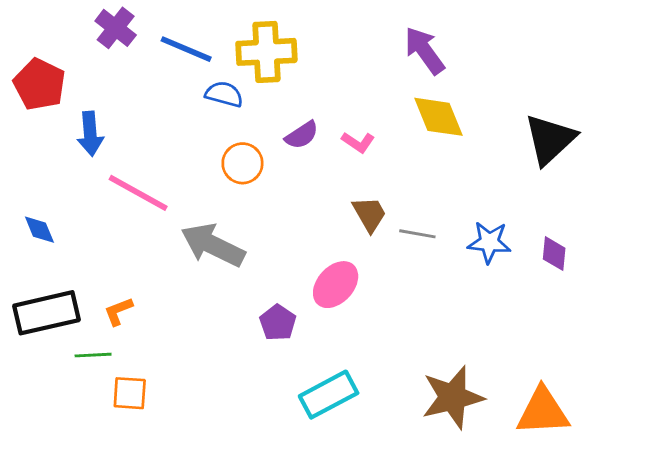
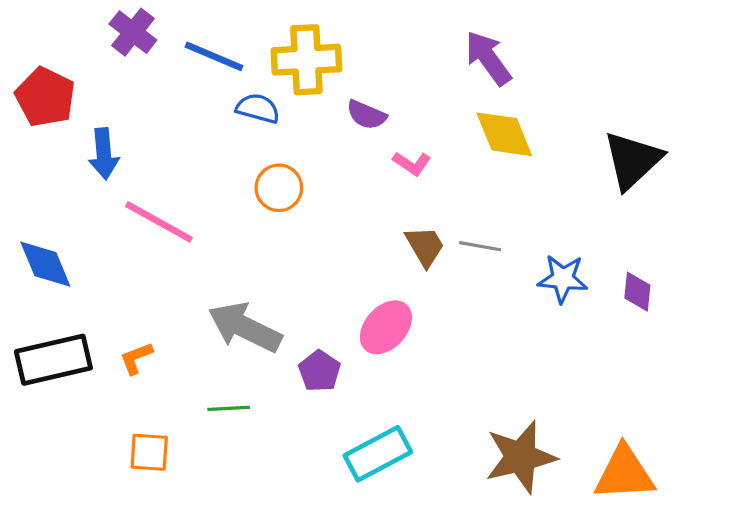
purple semicircle: (302, 135) -> (366, 115), moved, turned 56
blue diamond: (39, 230) -> (45, 264), size x1.5
gray line: (417, 234) -> (480, 246), moved
gray arrow: (213, 245) -> (245, 327), moved
green line: (93, 355) -> (229, 408), moved

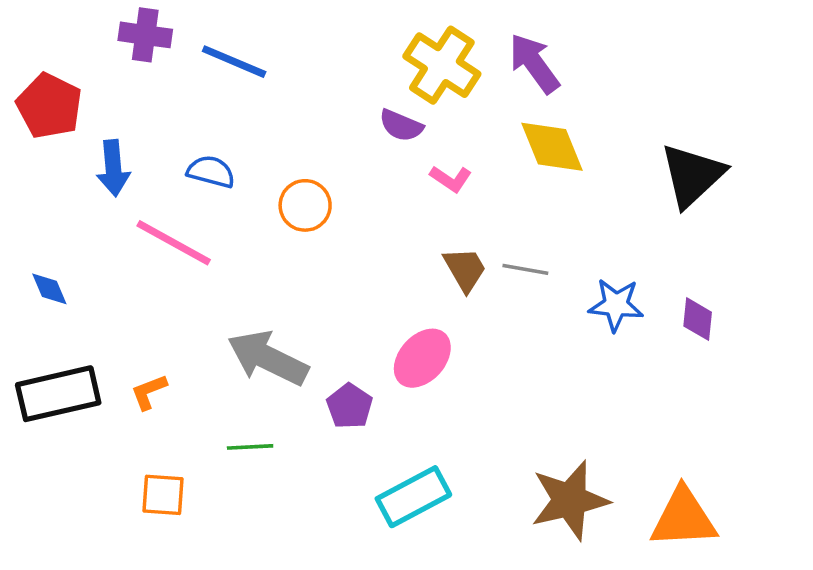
purple cross: (133, 32) -> (145, 35), turned -30
yellow cross: (306, 60) -> (442, 65), moved, turned 36
blue semicircle: (258, 108) -> (211, 172), moved
blue diamond: (45, 264) -> (49, 289), size x0.6

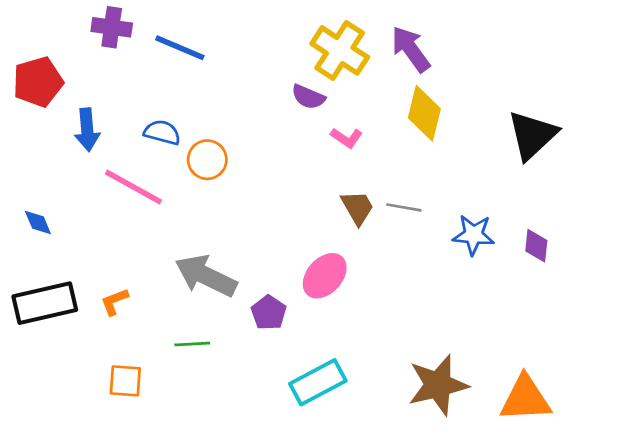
red pentagon: (49, 106) -> (38, 82), turned 30
yellow diamond: (552, 147) -> (424, 113), turned 36
orange circle: (305, 205) -> (207, 160), moved

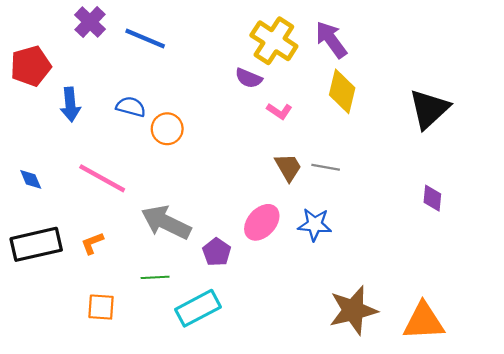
purple cross: (112, 27) -> (90, 22), turned 36
pink line: (134, 187) -> (102, 178), moved
blue star: (473, 235) -> (315, 225), moved
cyan rectangle: (318, 382) -> (198, 308), moved

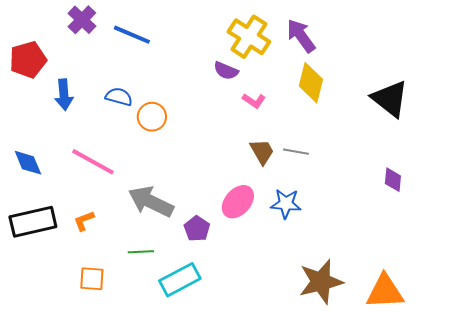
black triangle: (429, 109) -> (390, 99), turned -39
blue diamond: (31, 179) -> (28, 163), size x1.4

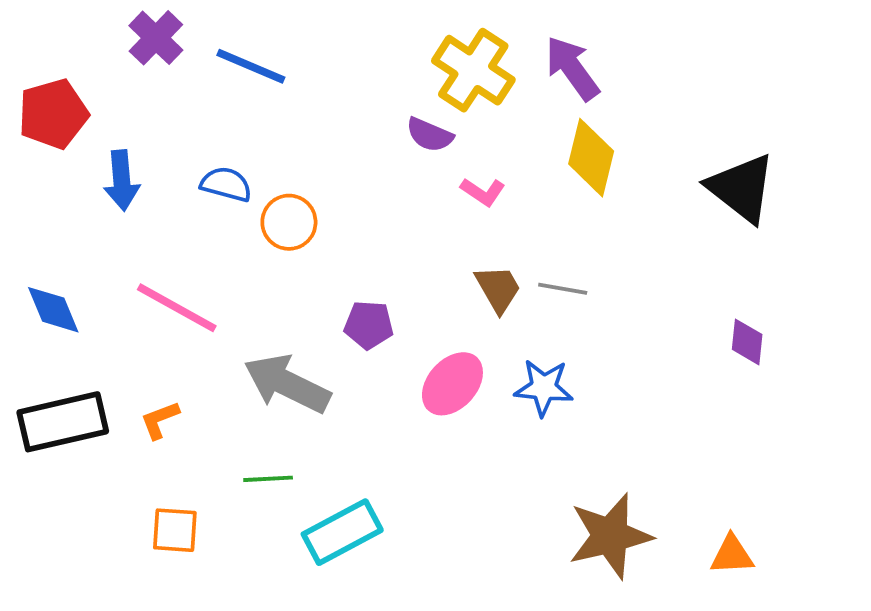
purple pentagon: (197, 229) -> (369, 325), moved, turned -30
orange triangle: (385, 292) -> (732, 555), size x0.6

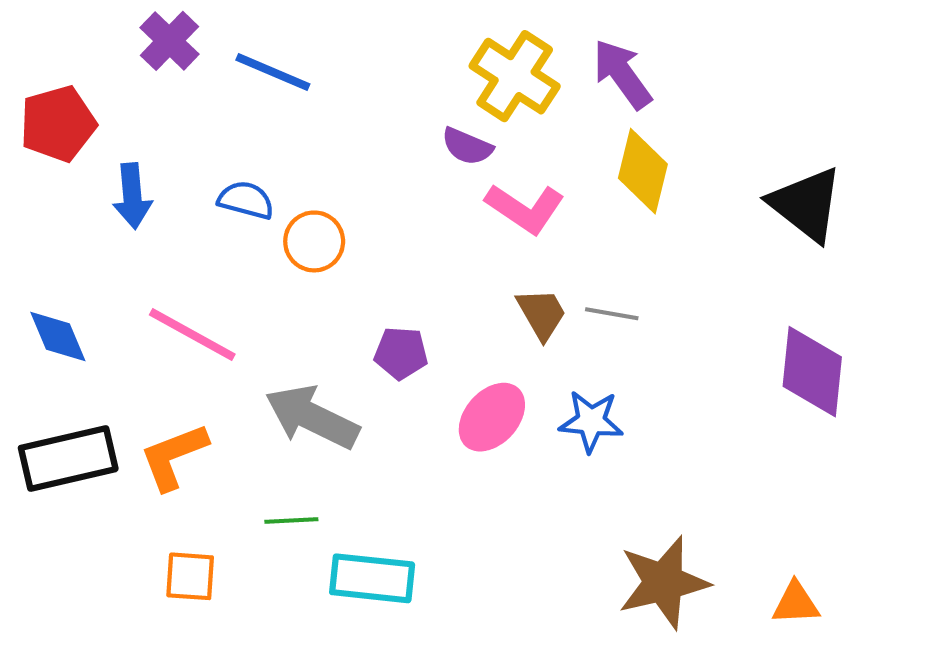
pink L-shape: (483, 192) -> (525, 208), size x1.6
purple diamond: (747, 342) -> (812, 372), size x1.8
orange L-shape: (160, 420) -> (174, 456), size x1.6
cyan rectangle: (342, 532) -> (372, 578), turned 34

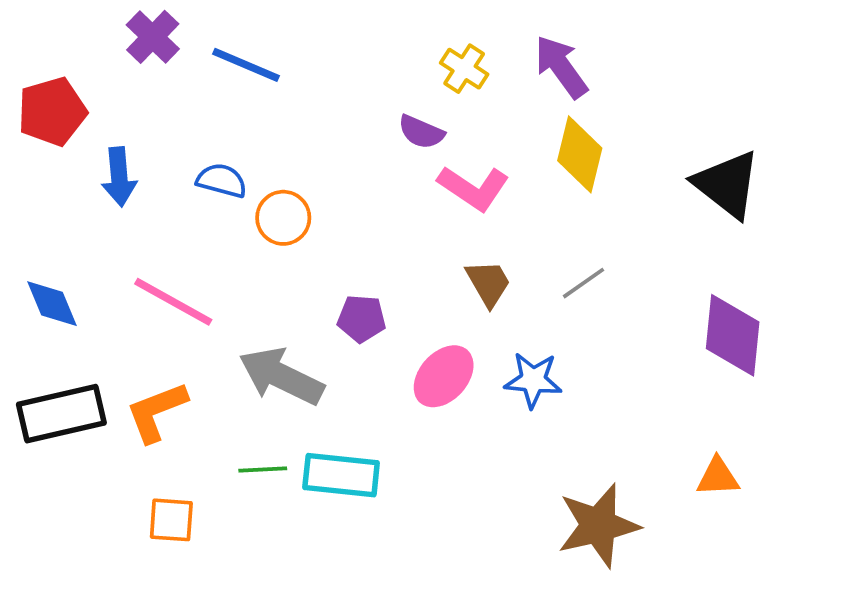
yellow cross: (515, 76) -> (464, 69), size x0.6
gray line: (612, 314) -> (583, 283), moved, turned -45
cyan rectangle: (372, 578) -> (341, 475), moved
orange triangle: (796, 603) -> (718, 477), moved

